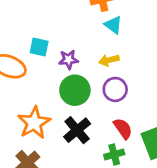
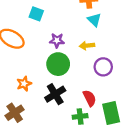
cyan square: (39, 47) -> (36, 14), moved
purple circle: (115, 89) -> (103, 67), moved
orange star: (34, 123) -> (24, 84), size x0.6

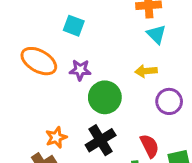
purple star: (57, 40) -> (80, 70), moved
orange star: (24, 84) -> (56, 137), moved

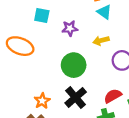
purple star: (80, 70) -> (70, 28), moved
red semicircle: (150, 146) -> (113, 96), turned -84

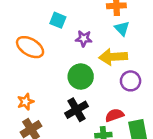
yellow arrow: (101, 41) -> (113, 57), size x1.6
orange star: (42, 101) -> (26, 102), moved

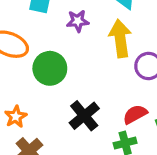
yellow arrow: (113, 57) -> (120, 38), turned 96
green circle: (81, 77) -> (50, 68), moved

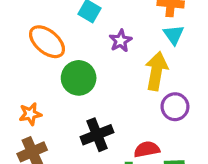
purple star: (78, 21) -> (121, 41), turned 30

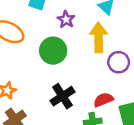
green circle: (79, 78) -> (53, 51), moved

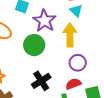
purple star: (66, 19) -> (44, 21), size x1.6
purple circle: (119, 62) -> (78, 63), moved

